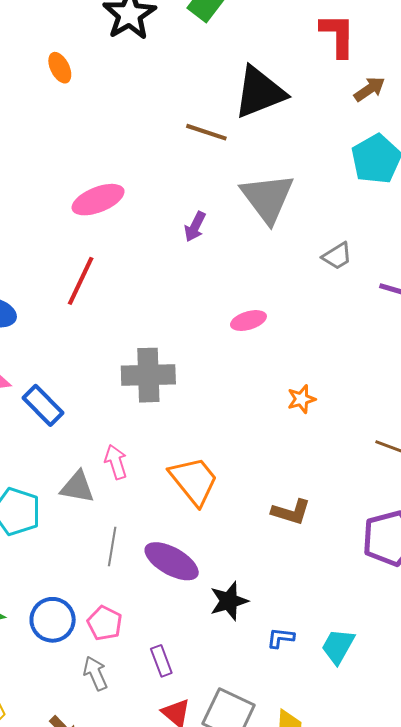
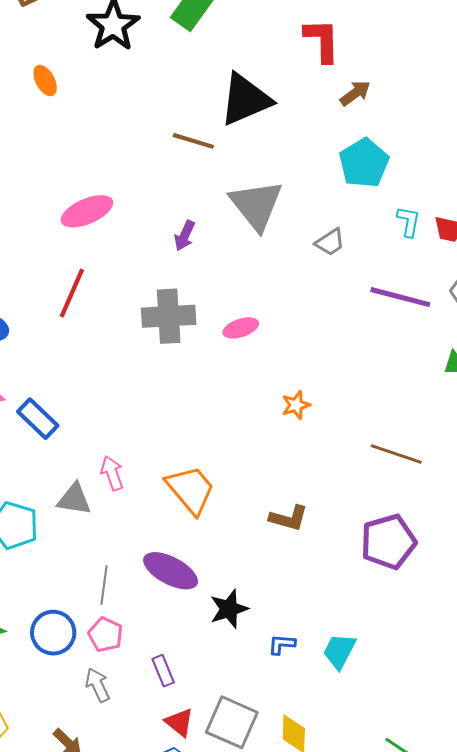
gray trapezoid: (337, 256) -> (330, 242), moved
gray cross: (148, 375) -> (169, 316), moved
gray line: (112, 546) -> (104, 585), moved

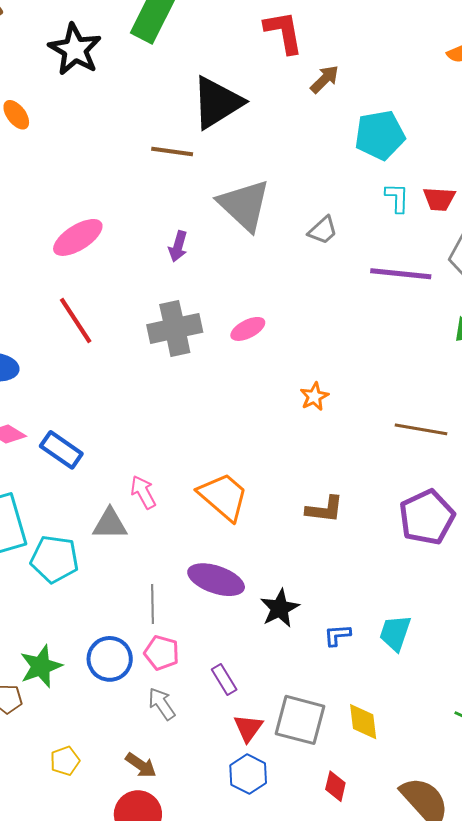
cyan pentagon: (364, 163) -> (380, 135), moved, turned 30
red line: (72, 293) -> (76, 321), turned -48
red triangle: (179, 722) -> (248, 728), turned 36

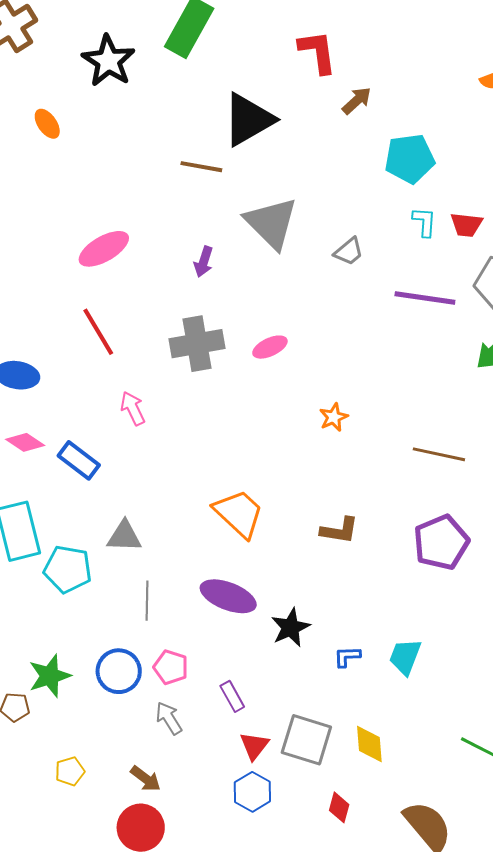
pink arrow: (143, 492) -> (133, 408), moved
gray line: (153, 604) -> (147, 601), moved

